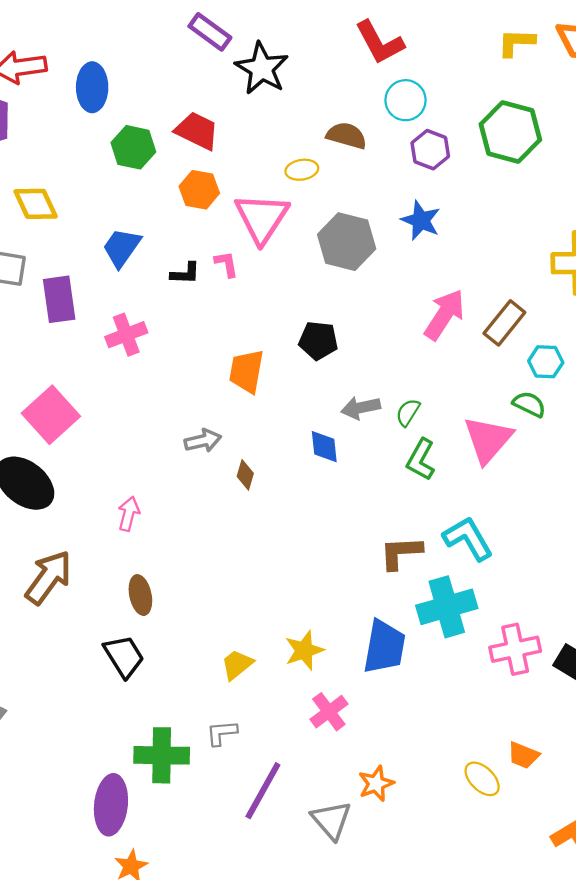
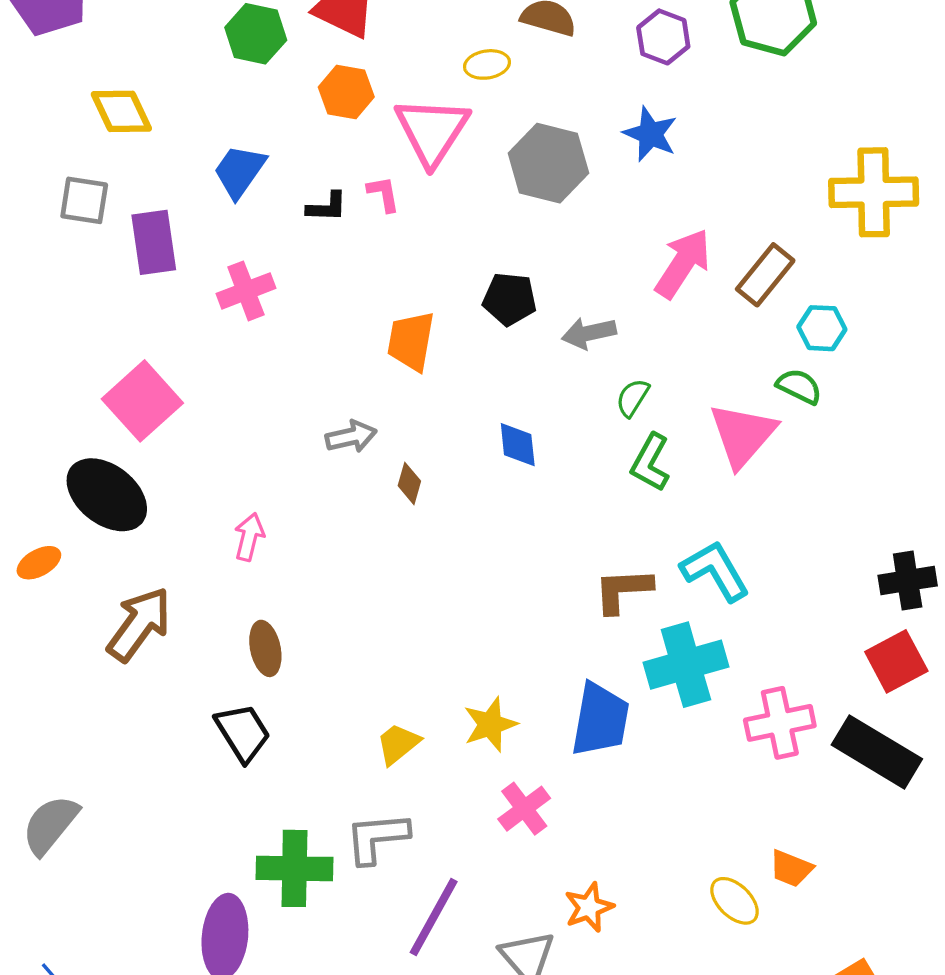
gray arrow: (361, 408) -> (589, 333), moved
gray L-shape: (222, 733) -> (377, 838), size x1.5

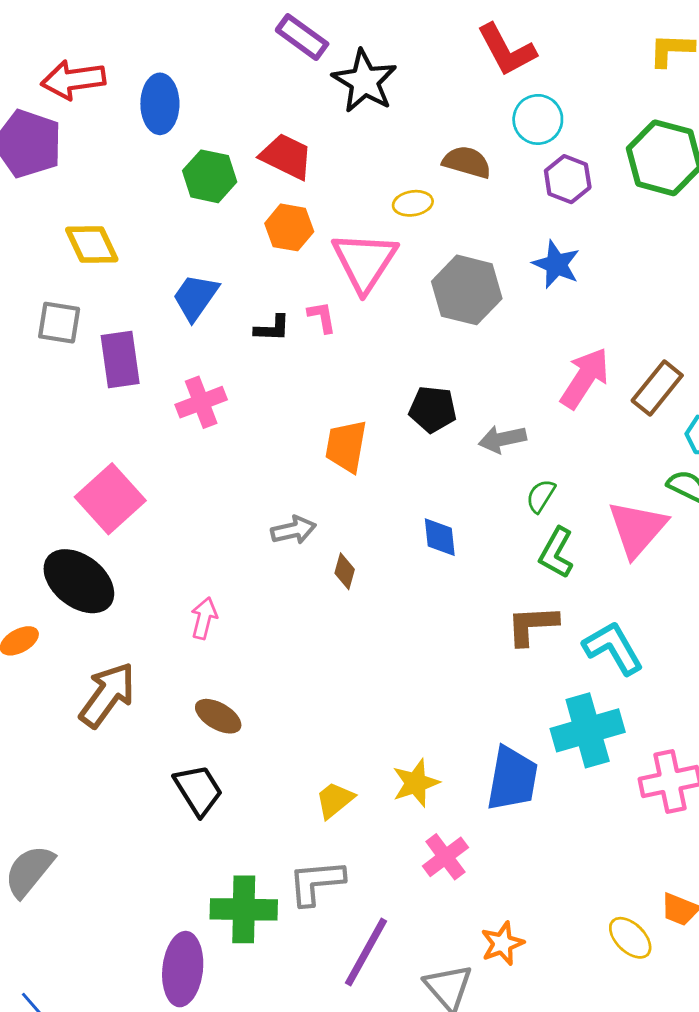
brown L-shape: (623, 590) -> (532, 625), moved
brown ellipse: (265, 648) -> (218, 716), turned -48

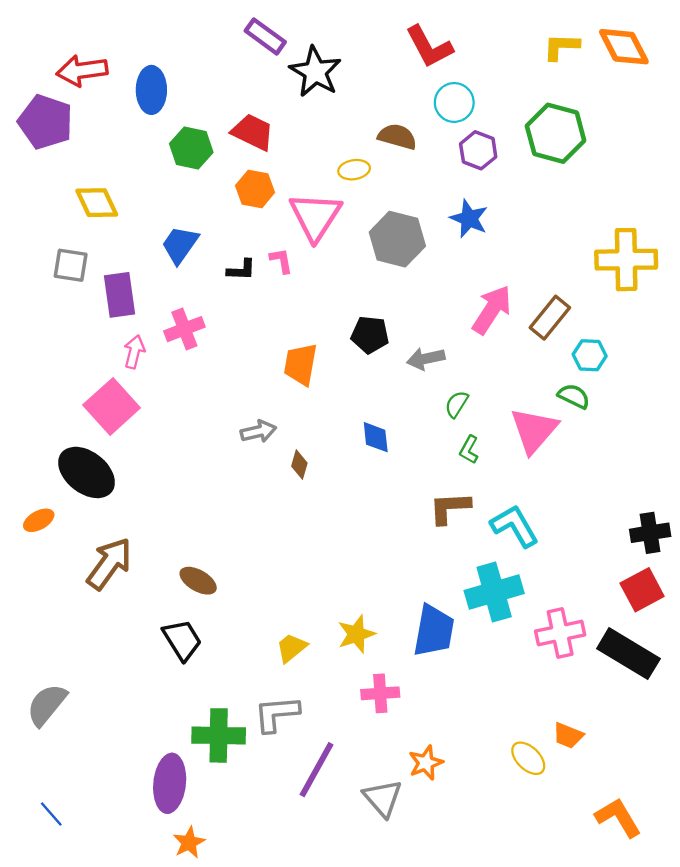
green L-shape: (556, 553) -> (469, 450), size x0.7
pink arrow: (204, 618) -> (134, 352), moved
pink cross: (445, 857) -> (380, 693), turned 33

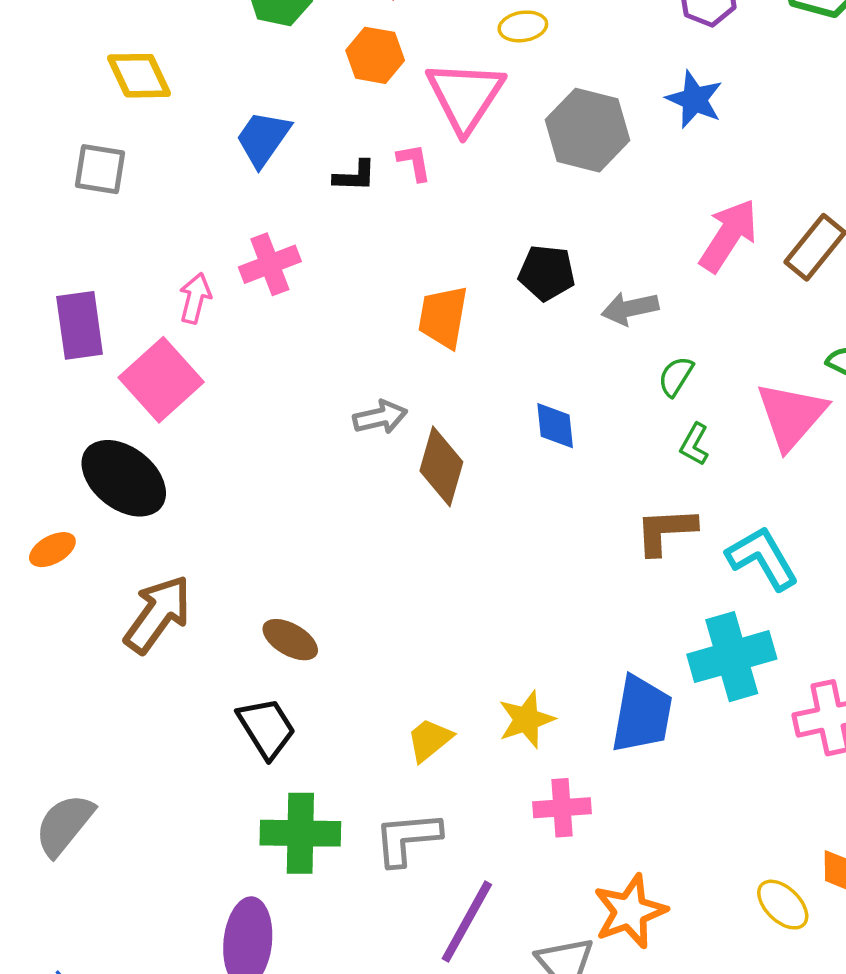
purple rectangle: (120, 295) -> (80, 325), moved
brown diamond: (299, 465) -> (441, 466), size x1.8
green cross: (219, 735) -> (300, 833), moved
orange star: (426, 763) -> (630, 911), size x1.4

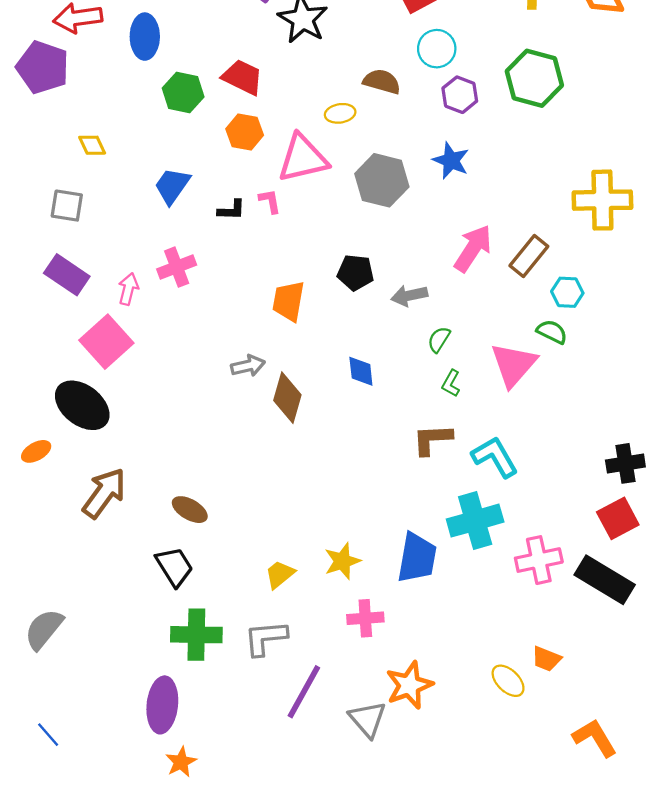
yellow diamond: (139, 76) -> (92, 145), size x0.7
pink triangle: (465, 96) -> (303, 158), turned 44
purple rectangle: (80, 325) -> (67, 275), moved, turned -48

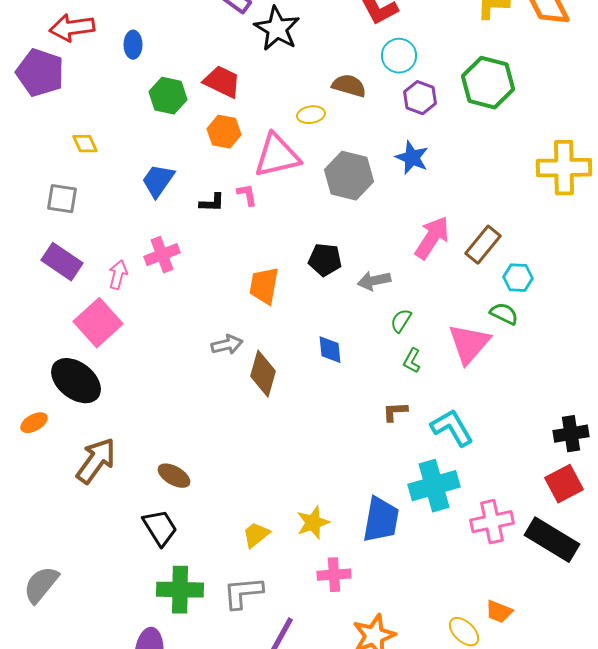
blue ellipse: (145, 37) -> (133, 45), size x0.7
yellow cross: (602, 200) -> (564, 168), moved
brown L-shape: (432, 439) -> (395, 412), size x0.7

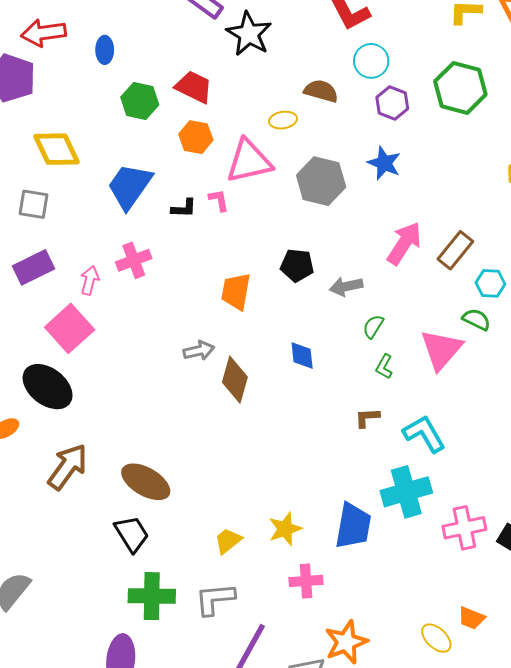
yellow diamond: (85, 144) -> (57, 149), size x1.8
blue trapezoid: (158, 181) -> (130, 186), size x1.4
purple rectangle: (62, 262) -> (34, 267), turned -60
brown ellipse: (174, 476) -> (146, 482), size x1.5

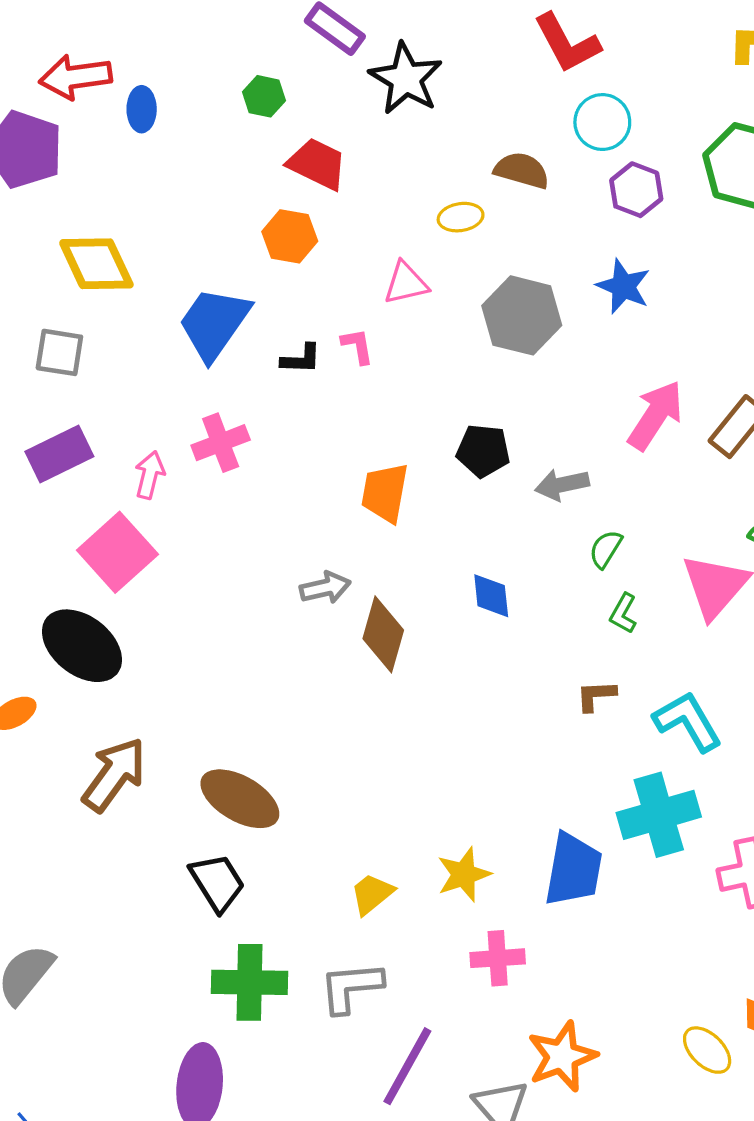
blue ellipse: (105, 50) -> (142, 109), moved
green hexagon: (140, 101) -> (264, 96), moved, size x0.7
orange hexagon: (196, 137) -> (290, 236), moved
pink triangle: (249, 161) -> (406, 283), size x0.6

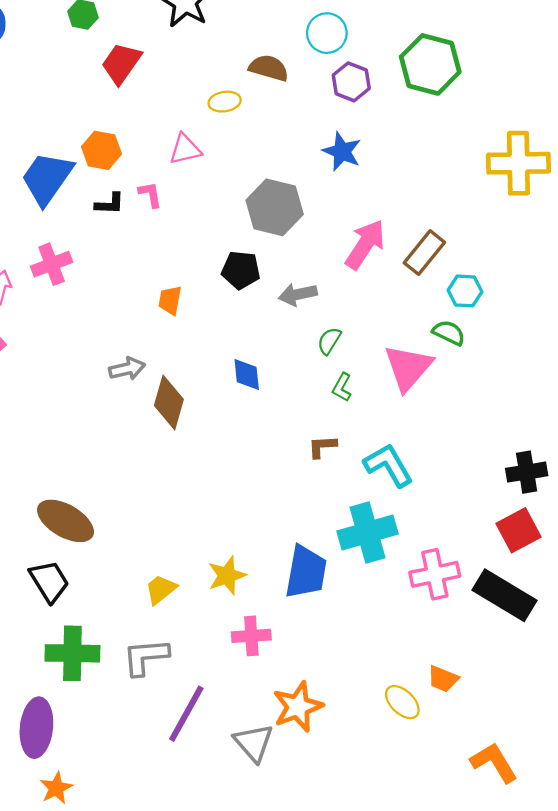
red trapezoid: (317, 164) -> (121, 63), turned -81
orange hexagon: (290, 236) -> (101, 150), moved
gray hexagon: (522, 315) -> (275, 207), moved
orange trapezoid: (385, 493) -> (170, 300), size x0.7

